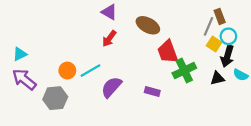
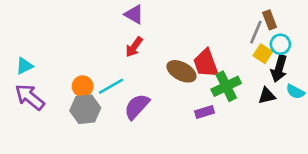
brown ellipse: (148, 25) -> (181, 71), moved
purple rectangle: (152, 91) -> (205, 112), moved, turned -32
gray hexagon: (55, 98) -> (85, 109), moved

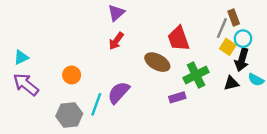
purple triangle: (134, 14) -> (116, 13), turned 48
red trapezoid: (206, 63) -> (178, 39), moved
cyan line: (111, 86) -> (96, 104), moved, turned -40
gray hexagon: (85, 109) -> (69, 115), moved

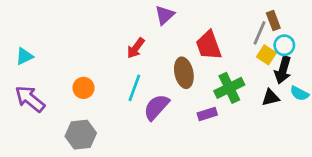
purple triangle: (116, 13) -> (165, 15), moved
cyan triangle: (21, 57) -> (24, 56), moved
brown ellipse: (157, 62) -> (184, 73), turned 50
purple semicircle: (119, 93) -> (156, 107), moved
cyan line: (96, 104) -> (134, 88), moved

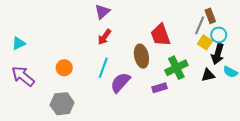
purple triangle: (165, 15) -> (102, 12), moved

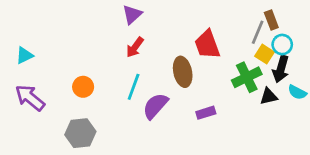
green cross: (176, 68) -> (247, 77), moved

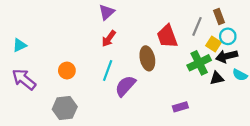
gray line: (258, 32) -> (197, 26), moved
black arrow: (281, 69) -> (227, 56), turned 60
purple rectangle: (206, 113) -> (180, 107), moved

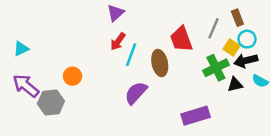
cyan line: (108, 71) -> (131, 55), moved
purple rectangle: (180, 107) -> (196, 116), size x1.6
gray hexagon: (65, 108) -> (51, 102), moved

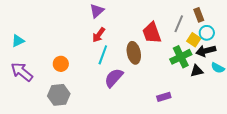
cyan line: (131, 55) -> (103, 55), moved
gray hexagon: (51, 102) -> (59, 95), moved
purple rectangle: (196, 116) -> (164, 97), size x0.6

